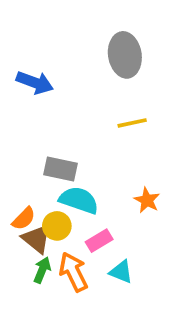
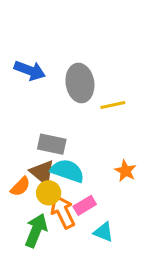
gray ellipse: (125, 55) -> (80, 83), moved
brown triangle: (37, 239) -> (42, 172), moved
green arrow: (42, 270) -> (36, 230), size x1.5
orange arrow: (73, 272) -> (63, 212), moved

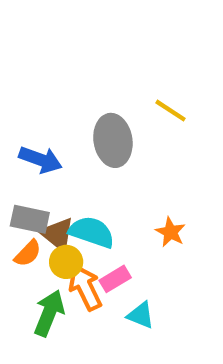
blue arrow: (30, 70) -> (40, 160), moved
gray ellipse: (80, 83) -> (113, 140), moved
yellow line: (113, 105) -> (171, 111), moved, turned 45
gray rectangle: (52, 144) -> (30, 219), moved

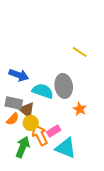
gray ellipse: (113, 140) -> (64, 86), moved
cyan semicircle: (92, 232) -> (43, 91), moved
cyan triangle: (141, 315) -> (66, 148), size x1.6

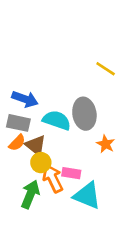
gray rectangle: (14, 103) -> (18, 123), moved
orange semicircle: (13, 119) -> (17, 143), moved
pink rectangle: (54, 131) -> (71, 173), turned 40

